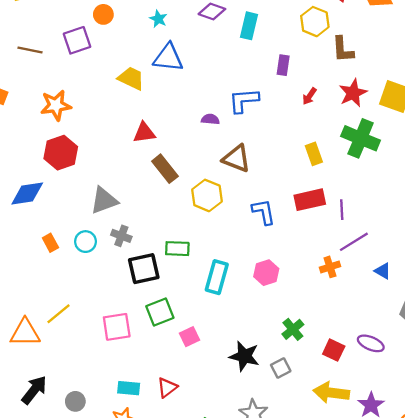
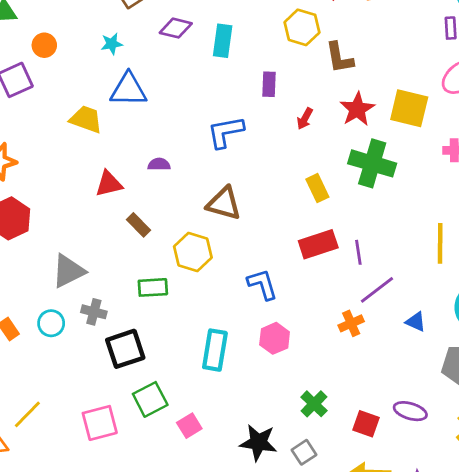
cyan star: (158, 19) -> (112, 44), turned -30
purple semicircle: (210, 119) -> (159, 164), moved
brown rectangle: (165, 169) -> (138, 225), size x0.7
blue L-shape: (264, 212) -> (262, 284), moved
green rectangle: (177, 249) -> (153, 287), moved

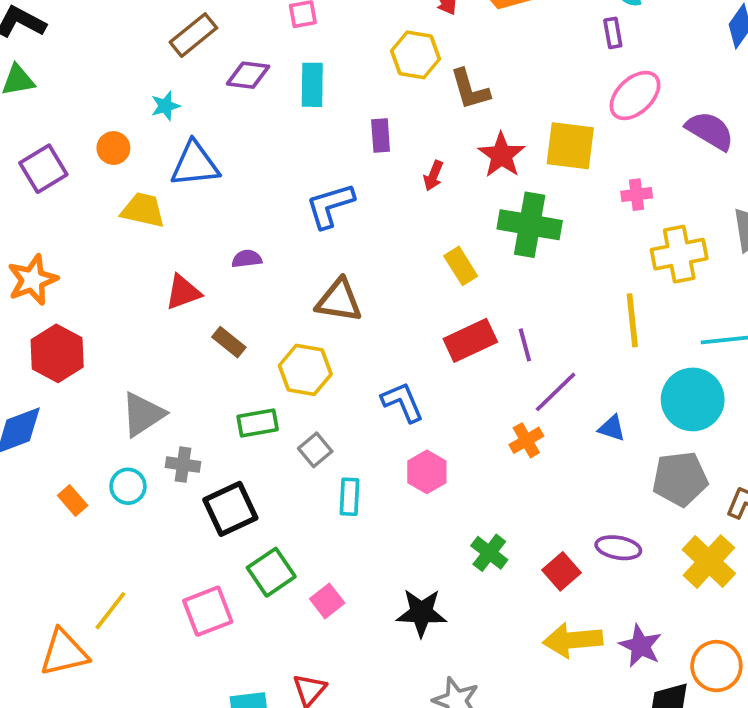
orange circle: (44, 45) -> (113, 148), moved
cyan rectangle: (215, 350) -> (350, 497), size x0.7
red square: (366, 424) -> (561, 571), turned 36
gray square: (304, 452) -> (315, 450), moved

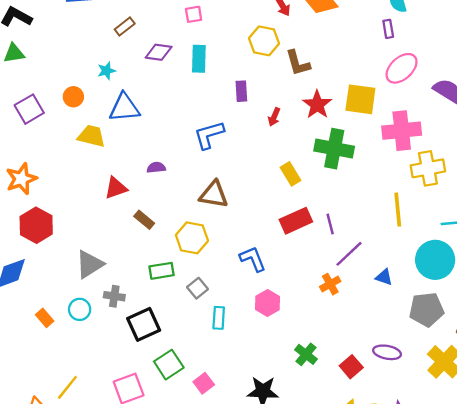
brown rectangle: (193, 35) -> (125, 26), size x0.7
pink cross: (637, 195) -> (402, 131), size x2.0

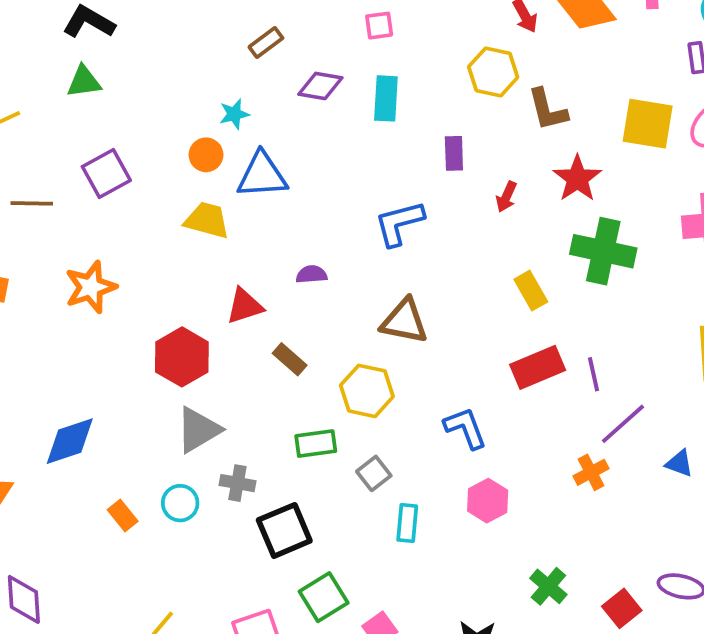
orange circle: (73, 97) -> (206, 155), moved
yellow square: (360, 99) -> (648, 124), moved
red hexagon: (36, 225) -> (182, 357), moved

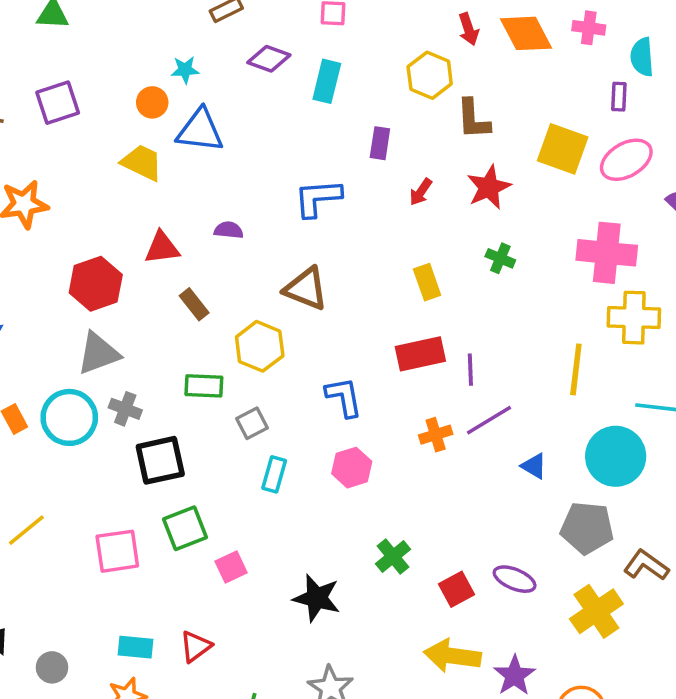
green cross: (603, 251) -> (500, 258), size x0.5
orange cross: (591, 472) -> (436, 435), moved
cyan circle: (180, 503) -> (69, 417), size x1.6

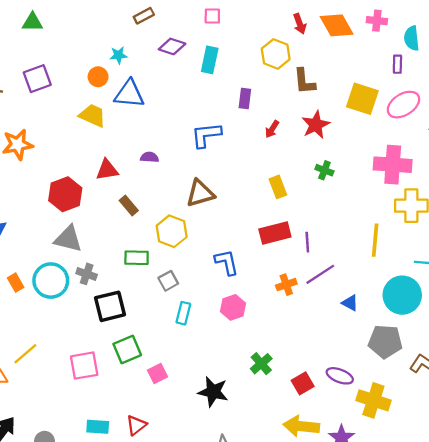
brown triangle: (306, 289) -> (200, 193), turned -36
gray triangle: (98, 353) -> (68, 239), turned 36
yellow cross: (596, 611) -> (373, 400), moved, turned -36

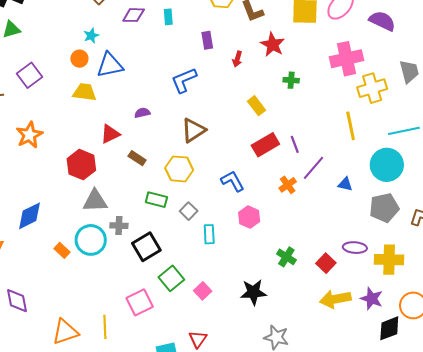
cyan rectangle: (210, 60) -> (168, 17), size x0.7
green rectangle: (137, 258) -> (156, 200), turned 30
yellow line: (25, 354) -> (105, 327), moved, turned -35

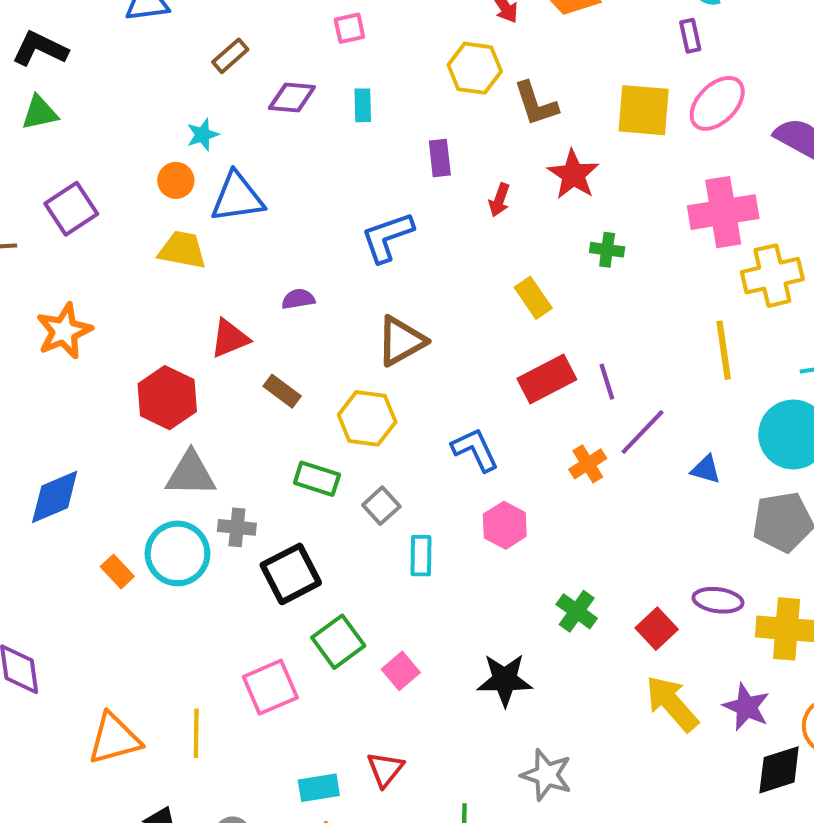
yellow arrow: (335, 299) -> (672, 703), turned 56

